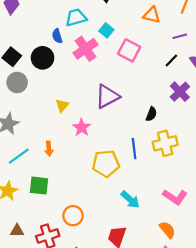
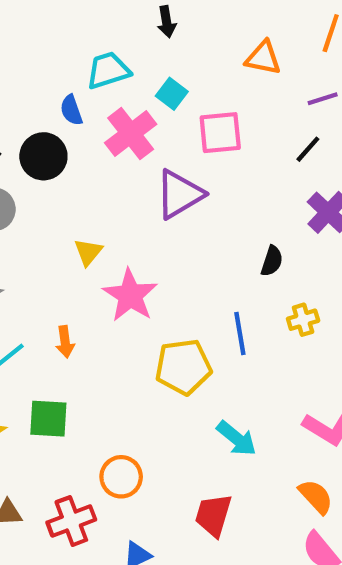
pink square: (129, 50) -> (220, 133), turned -30
purple triangle: (107, 96) -> (179, 194), moved
pink star: (82, 127) -> (130, 295), size x1.4
yellow cross: (165, 143) -> (303, 320), size x0.6

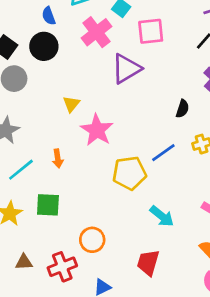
blue semicircle: (71, 110) -> (49, 16), moved
blue line: (240, 333) -> (163, 153), turned 65

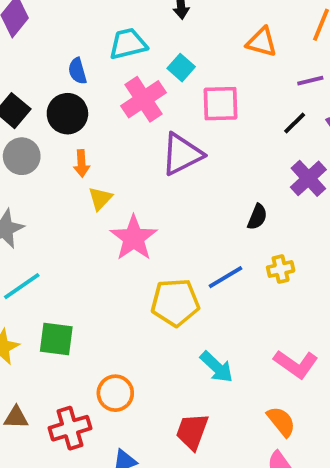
orange arrow: (58, 158) -> (82, 163), moved

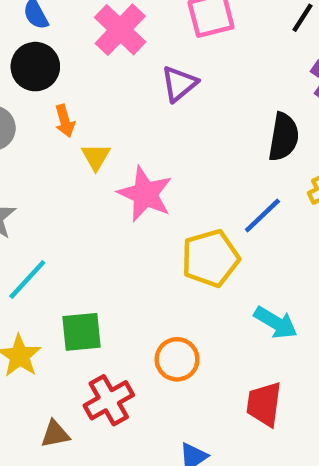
purple triangle: (182, 154) -> (179, 84), size x0.7
black semicircle: (257, 217) -> (284, 137), size x1.5
orange circle: (115, 393) -> (177, 359), moved
red cross: (70, 428) -> (109, 400), moved

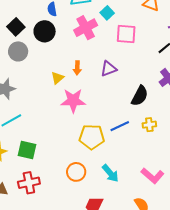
purple triangle: (179, 84) -> (109, 69), moved
orange arrow: (65, 121) -> (77, 68), moved
pink star: (145, 194) -> (73, 101), turned 30
orange circle: (177, 359) -> (76, 172), moved

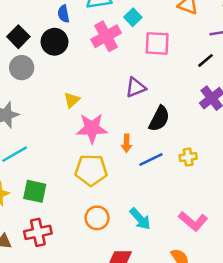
orange arrow: (77, 68) -> (127, 143), moved
black semicircle: (140, 96) -> (159, 119), moved
yellow pentagon: (92, 137) -> (91, 170), moved

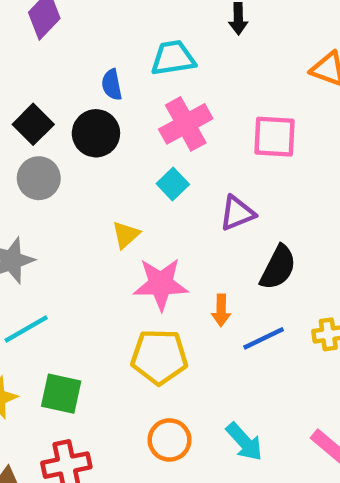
cyan square: (133, 17) -> (173, 184), moved

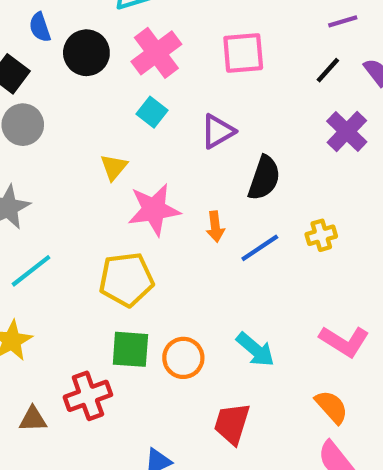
blue semicircle: (112, 85) -> (40, 27), moved
black circle: (96, 133) -> (86, 53), moved
yellow pentagon: (159, 357) -> (126, 279), moved
green square: (61, 394) -> (130, 349), moved

